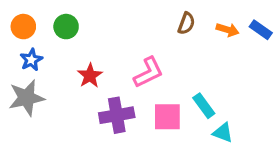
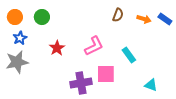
cyan rectangle: (204, 106) -> (129, 55), moved
purple cross: (117, 115) -> (81, 83), moved
cyan triangle: (223, 133) -> (151, 85), moved

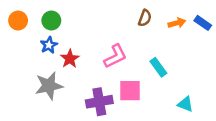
orange arrow: (144, 19) -> (177, 23), turned -32
blue star: (20, 38) -> (49, 45), moved
gray star: (17, 62) -> (49, 86), moved

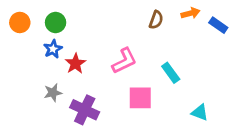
orange arrow: (177, 23) -> (191, 13), moved
gray star: (49, 86) -> (53, 93), size x0.6
purple cross: (99, 102) -> (85, 110), moved, turned 35

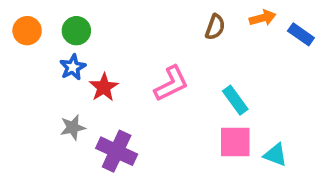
pink square: (140, 98) -> (235, 142), moved

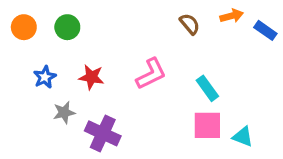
brown semicircle: (215, 27) -> (190, 24), turned -60
blue star: (73, 67) -> (45, 77), moved
red star: (104, 87) -> (91, 77), turned -30

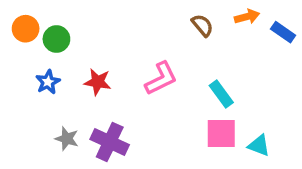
green circle: (67, 27) -> (56, 39), moved
gray star: (64, 113) -> (67, 139), moved, turned 30

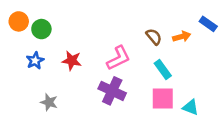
orange arrow: (247, 17) -> (182, 37), moved
brown semicircle: (202, 25) -> (154, 37), moved
purple cross: (110, 142) -> (112, 91), moved

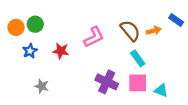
orange circle: (19, 21) -> (16, 27), moved
brown semicircle: (154, 37) -> (130, 31), size x1.5
pink L-shape: (118, 58) -> (94, 37), moved
purple cross: (112, 91) -> (107, 82), moved

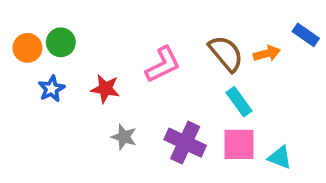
gray star: (42, 86) -> (124, 137), moved

